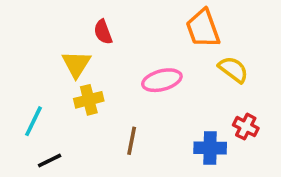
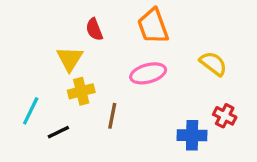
orange trapezoid: (203, 28) -> (153, 26), moved
brown line: (132, 141) -> (112, 116), moved
black line: (50, 160) -> (58, 132), moved

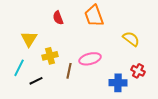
yellow triangle: (70, 59) -> (29, 39), moved
pink ellipse: (148, 73) -> (90, 59), moved

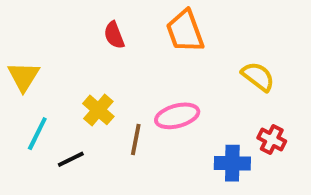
yellow triangle: (29, 39) -> (23, 76), moved
yellow cross: (50, 56) -> (98, 110), turned -35

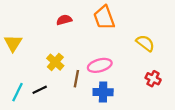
red semicircle: (114, 35) -> (64, 20), turned 96
cyan line: (37, 134) -> (18, 92), moved
blue cross: (232, 163) -> (103, 92), moved

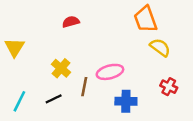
orange trapezoid: (104, 18) -> (145, 19), moved
black line: (40, 90) -> (54, 99), moved
blue cross: (103, 92) -> (126, 101), moved

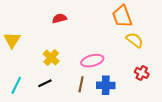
brown line: (84, 87) -> (81, 84), moved

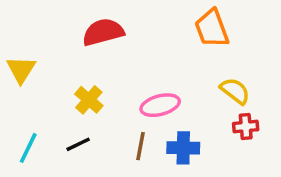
red semicircle: (59, 18) -> (103, 32), size x1.6
yellow semicircle: (135, 40) -> (235, 91), moved
red cross: (142, 73) -> (246, 127), turned -32

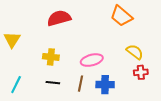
orange trapezoid: (212, 28) -> (121, 16), turned -30
yellow cross: (89, 100) -> (51, 57), turned -35
black line: (78, 144) -> (53, 83), moved, turned 32

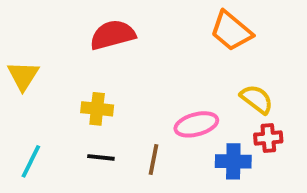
pink ellipse: (92, 60) -> (196, 124), moved
blue cross: (105, 85) -> (233, 161), moved

